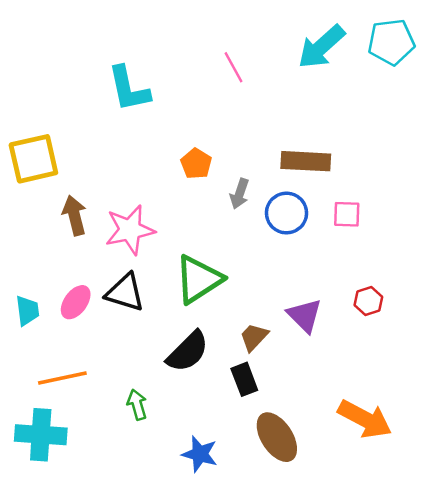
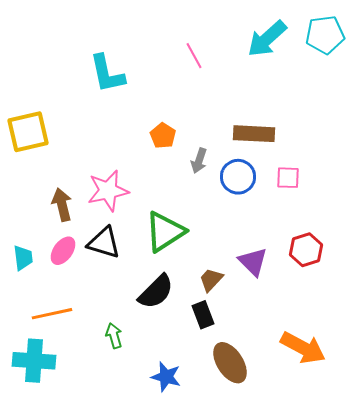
brown arrow: (74, 215) -> (62, 205), moved
red hexagon: (368, 301) -> (306, 250), size x1.4

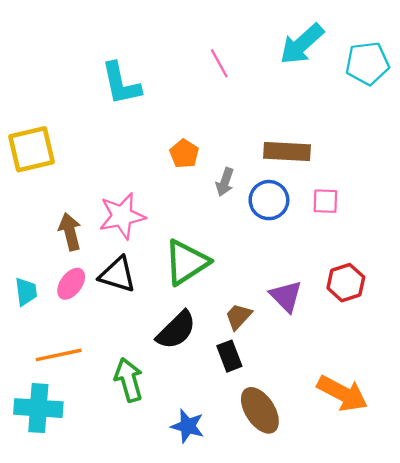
cyan pentagon: (325, 35) -> (367, 63), moved
green arrow: (114, 336) -> (129, 380), size x1.5

